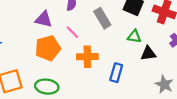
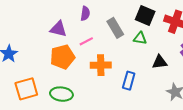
pink line: (72, 32) -> (86, 41), turned -72
green triangle: (134, 36) -> (140, 38), moved

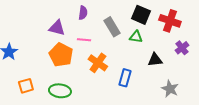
pink line: (86, 41) -> (84, 40), turned 32
orange pentagon: (63, 57) -> (61, 55), turned -30
orange cross: (101, 65) -> (98, 63), turned 36
orange square: (26, 89) -> (26, 86), size x0.7

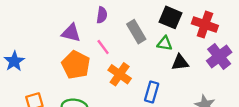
pink line: (84, 40) -> (103, 47), turned 48
purple cross: (182, 48) -> (219, 56), size x1.5
black triangle: (155, 60) -> (180, 62), moved

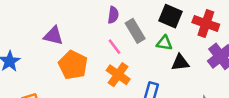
purple semicircle: (102, 15) -> (113, 15), moved
purple triangle: (71, 33) -> (53, 36), moved
pink line: (103, 47) -> (114, 47), moved

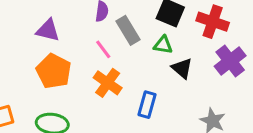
purple triangle: (53, 36) -> (48, 30), moved
black triangle: (180, 62) -> (182, 68), turned 48

